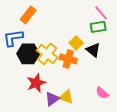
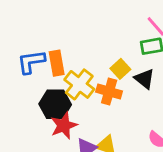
orange rectangle: (28, 15) -> (57, 63), moved, turned -48
black hexagon: (28, 54) -> (55, 104), moved

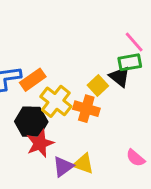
orange rectangle: (57, 63) -> (33, 80), turned 65
black triangle: (144, 79) -> (120, 77), moved

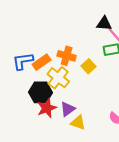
black triangle: (120, 77) -> (104, 24), moved, turned -35
orange cross: (86, 109) -> (67, 56), moved
purple triangle: (63, 167) -> (68, 109), moved

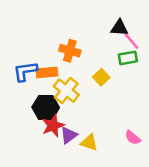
orange cross: (67, 56) -> (70, 51), moved
orange rectangle: (42, 62) -> (47, 72), turned 30
purple triangle: (68, 109) -> (69, 135), moved

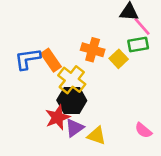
orange cross: (70, 51) -> (93, 50), moved
orange rectangle: (47, 72) -> (51, 60), turned 60
yellow square: (101, 77) -> (119, 59), moved
black hexagon: (46, 107) -> (72, 100), moved

